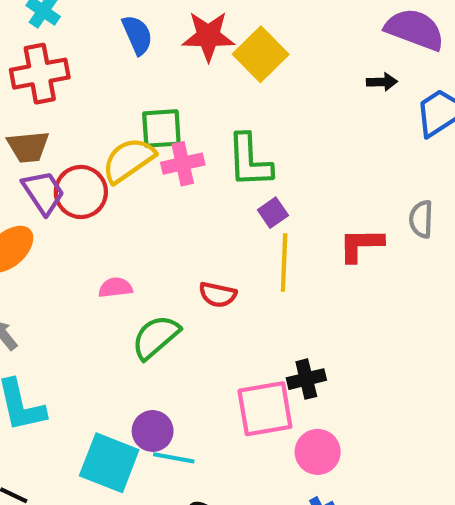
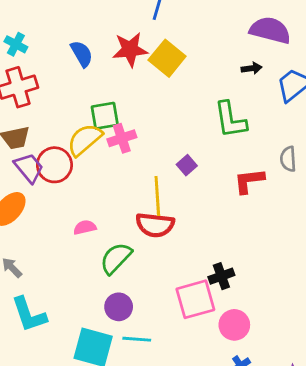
green L-shape: (249, 161) -> (230, 120), moved
yellow line: (284, 263) -> (157, 196), moved
red semicircle: (218, 295) -> (155, 225), size x1.5
purple circle: (153, 431) -> (119, 307), moved

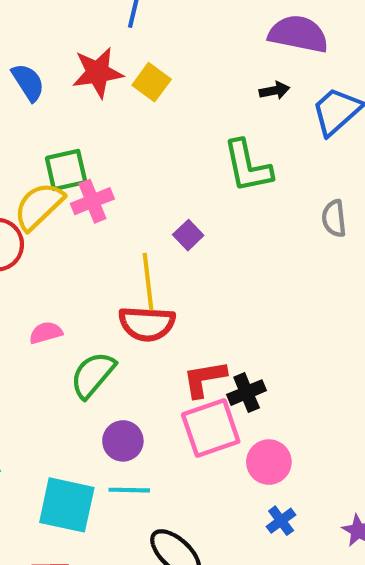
yellow square: (167, 58) -> (152, 82), size x0.7
red L-shape: (249, 181) -> (204, 379), moved
purple circle: (119, 307) -> (123, 441), moved

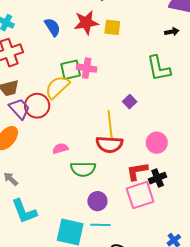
yellow square: (152, 82) -> (112, 27), turned -30
pink cross: (92, 201) -> (87, 68), moved, turned 30
green semicircle: (93, 375) -> (83, 169), turned -130
pink circle: (269, 462) -> (157, 143), moved

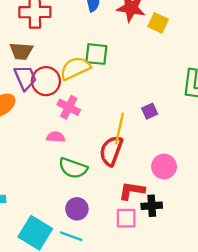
pink cross: (87, 68) -> (69, 107), moved
red semicircle: (109, 144) -> (111, 151), turned 88
pink square: (140, 195) -> (126, 218), size x0.7

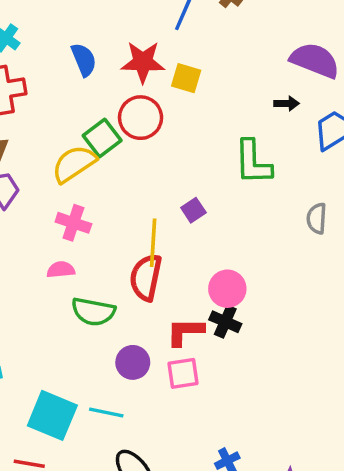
green square: (96, 54) -> (102, 138), turned -35
red circle: (46, 81) -> (141, 118), moved
black cross: (152, 206) -> (225, 322), moved, turned 36
purple circle: (77, 209) -> (133, 362), moved

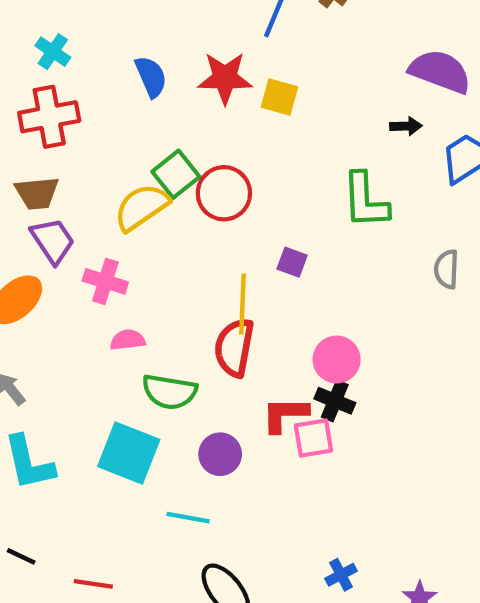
red circle: (141, 118) -> (224, 193), moved
purple square: (193, 210) -> (292, 262), turned -35
pink cross: (73, 223) -> (105, 281), moved
pink square: (183, 373) -> (313, 438), moved
cyan square: (52, 415) -> (129, 453), moved

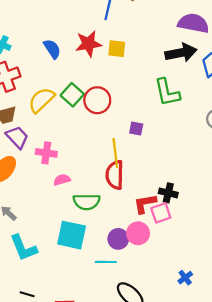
black arrow: (406, 126) -> (181, 53), size x2.0
yellow semicircle: (141, 207) -> (41, 100), moved
pink circle: (337, 359) -> (138, 233), moved
purple circle: (220, 454) -> (118, 239), moved

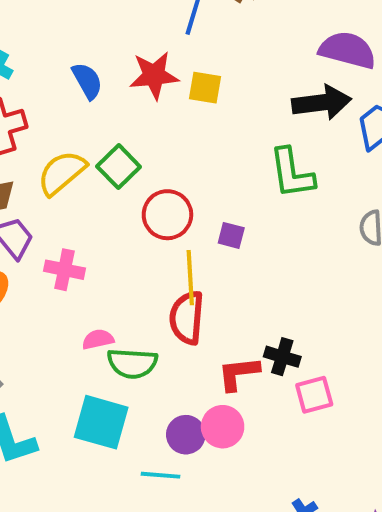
red circle: (97, 100) -> (167, 215), moved
pink semicircle: (62, 180) -> (98, 339), moved
pink square: (161, 213) -> (314, 395), moved

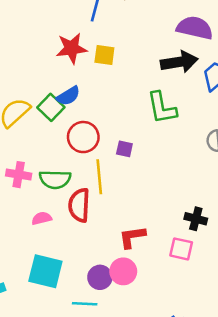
blue semicircle: (87, 81) -> (68, 96), moved, turned 90
red semicircle: (187, 318) -> (79, 205), moved
black cross: (282, 357) -> (196, 219), moved
green semicircle: (132, 363) -> (55, 179), moved
pink square: (314, 395) -> (181, 249), turned 30

